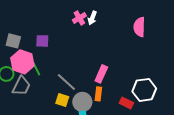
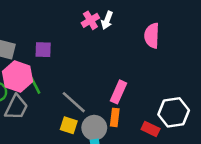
pink semicircle: (139, 27) -> (152, 36), moved

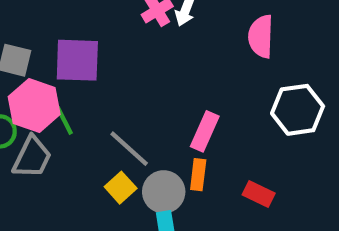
purple square: (43, 50) -> (77, 60), size x1.6
white hexagon: (174, 112) -> (298, 110), moved
yellow square: (69, 125) -> (121, 188), turned 30

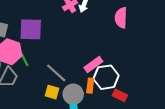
white hexagon: (298, 110) -> (106, 77), moved
pink rectangle: (205, 131) -> (93, 64), turned 30
yellow square: (121, 188) -> (52, 92), turned -32

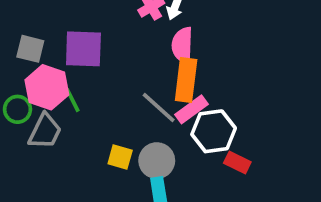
pink semicircle: (121, 18) -> (182, 45), moved
gray line: (56, 73) -> (159, 107), moved
orange rectangle: (90, 86) -> (186, 80), moved, size x1.6

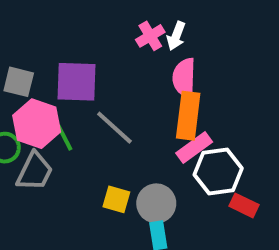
gray line: (159, 107) -> (114, 128), moved

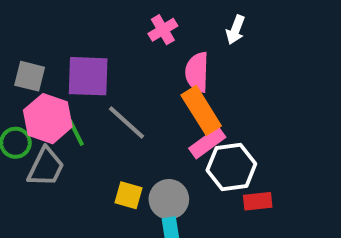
white arrow: (176, 36) -> (235, 30), moved
orange rectangle: (188, 116) -> (201, 110), turned -39
red rectangle: (244, 205) -> (258, 201), turned -32

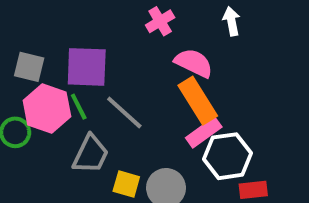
white arrow: (235, 30) -> (231, 21), turned 148
pink semicircle: (197, 72) -> (194, 63), turned 114
green line: (76, 133) -> (79, 107), moved
gray trapezoid: (46, 167) -> (91, 154), moved

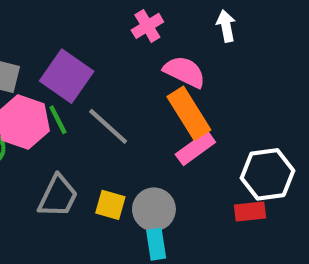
purple square: (87, 67) -> (67, 76), turned 33
gray trapezoid: (91, 154) -> (58, 196), moved
white hexagon: (228, 156) -> (267, 174), moved

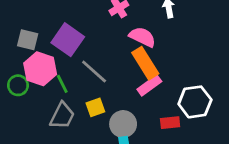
green line: (58, 120) -> (62, 84), moved
yellow square: (110, 205) -> (95, 107), moved, turned -36
red rectangle: (250, 211) -> (170, 123), moved

